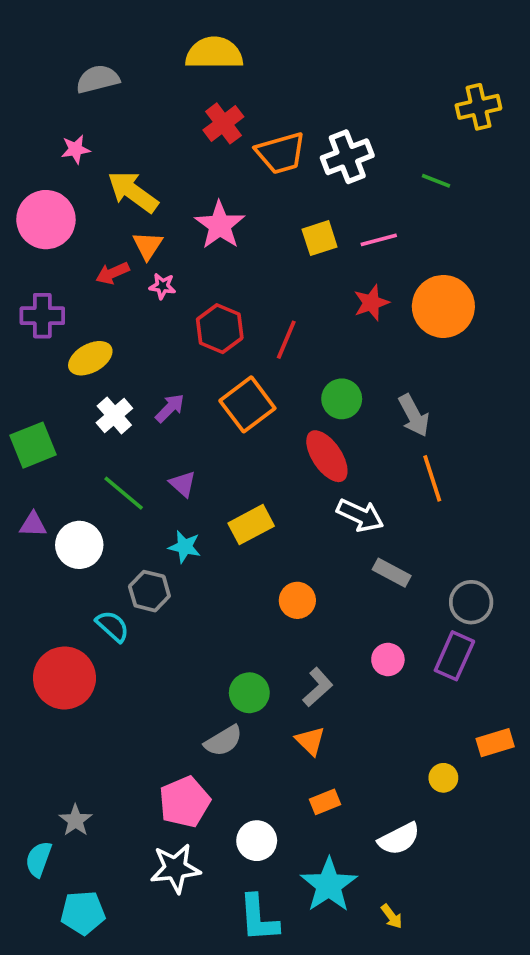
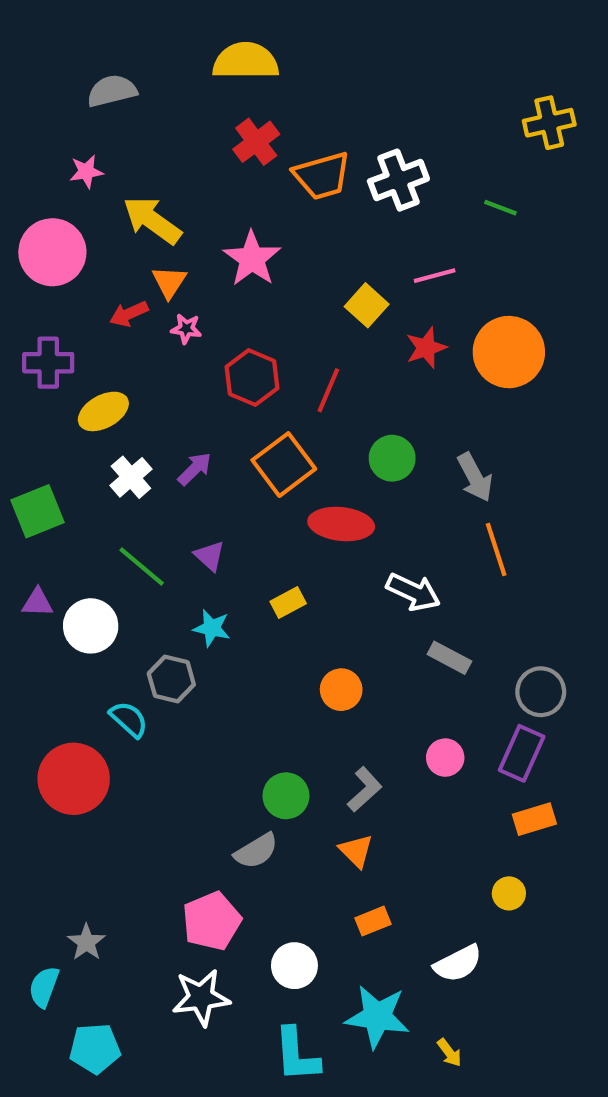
yellow square: (320, 238) -> (367, 305), moved, turned -30
red ellipse: (327, 456) -> (341, 524), moved, turned -50
yellow rectangle: (251, 525) -> (288, 603), size x0.7
orange rectangle: (495, 743) -> (534, 819), moved
cyan star: (329, 885) -> (377, 1017), turned -30

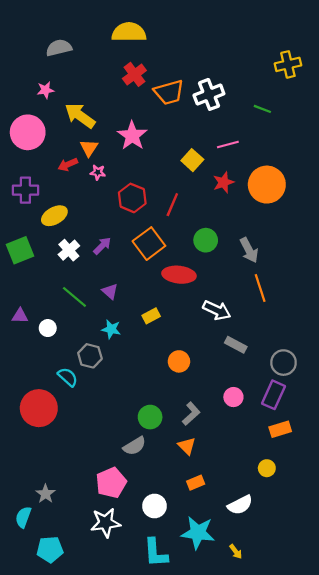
green square: (38, 511) -> (20, 250), moved
white circle: (91, 626) -> (48, 328), size x0.6

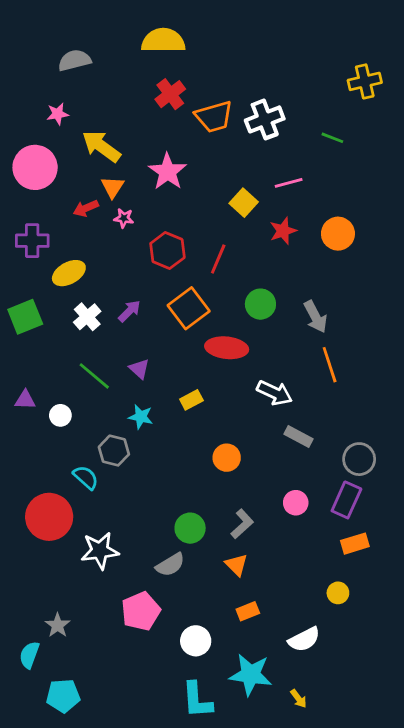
orange circle: (267, 185) -> (338, 234), size x0.7
white star: (106, 523) -> (100, 551), moved

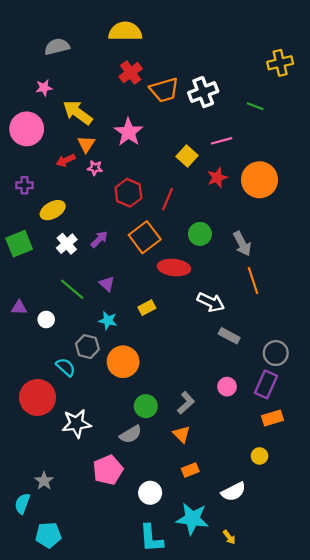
orange circle: (338, 234) -> (260, 180), size x1.4
purple cross: (32, 241) -> (24, 185), size x0.7
orange circle: (227, 458) -> (123, 362), moved, size x1.5

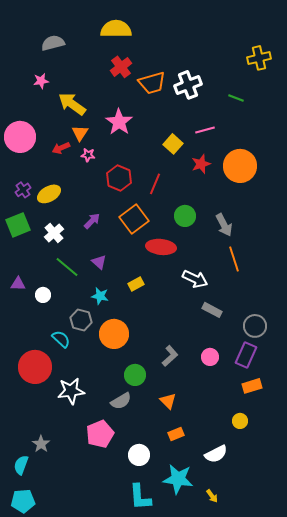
pink circle: (27, 129) -> (20, 137), moved
purple cross: (24, 185) -> (23, 190), moved, turned -35
white cross: (67, 244) -> (54, 233), moved
gray L-shape: (186, 403) -> (170, 356), moved
cyan pentagon: (48, 535) -> (23, 501), moved

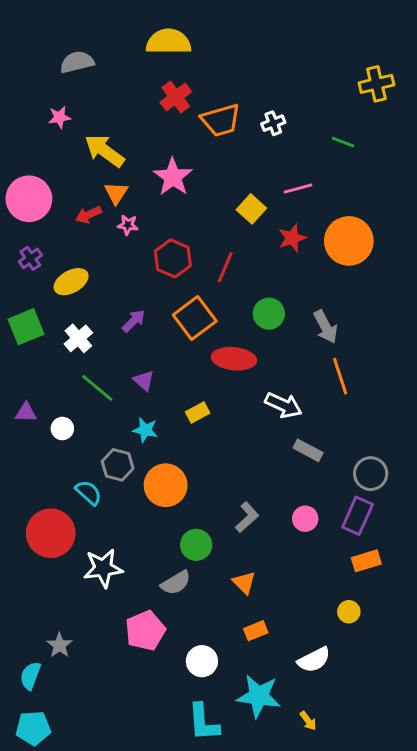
white cross: (188, 85) -> (273, 123), size x0.6
purple cross: (23, 190) -> (30, 258), moved

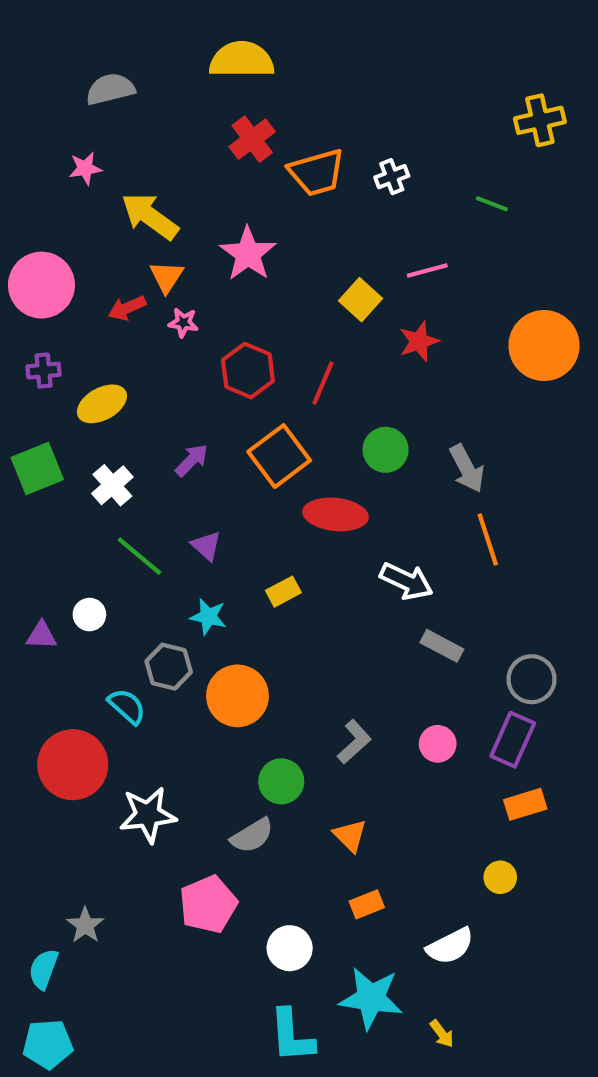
orange circle: (349, 241) -> (544, 346), moved
purple cross: (30, 258) -> (44, 371), turned 30
purple triangle: (26, 413) -> (41, 635), moved

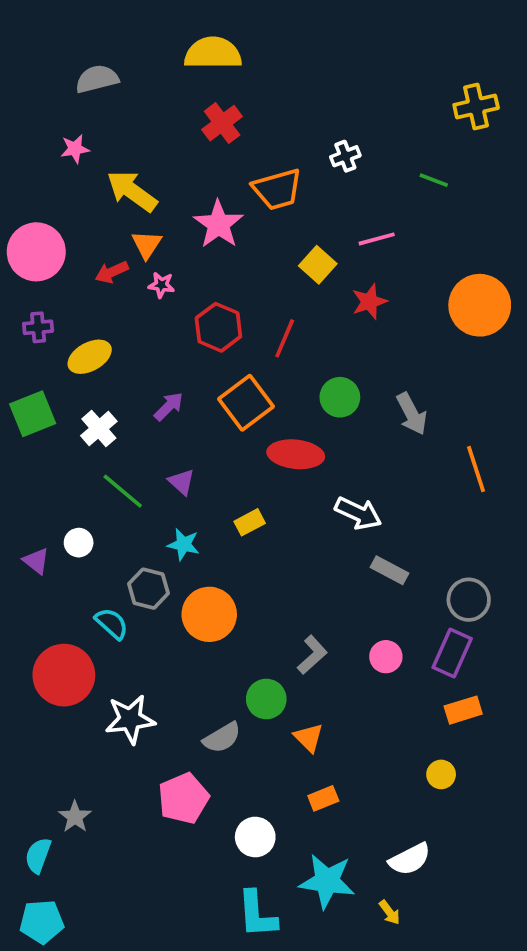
orange trapezoid: (317, 172) -> (277, 189), moved
orange line: (488, 539) -> (476, 469), moved
purple triangle: (41, 635) -> (36, 561), turned 36
green circle: (281, 781) -> (266, 699), moved
white semicircle: (450, 946) -> (410, 859), moved

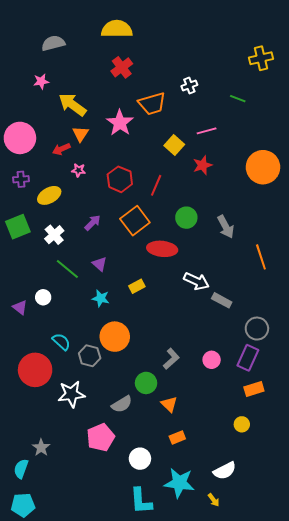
pink star: (161, 285) -> (78, 170), moved
gray rectangle: (390, 570) -> (222, 300), moved
gray hexagon: (148, 589) -> (90, 356), moved

